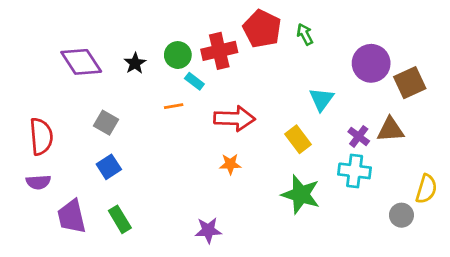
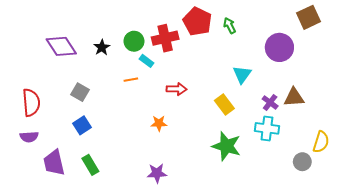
brown square: (410, 83) -> (309, 17), moved
red arrow: (234, 119) -> (177, 89), size x0.7
orange star: (230, 164) -> (159, 123), moved

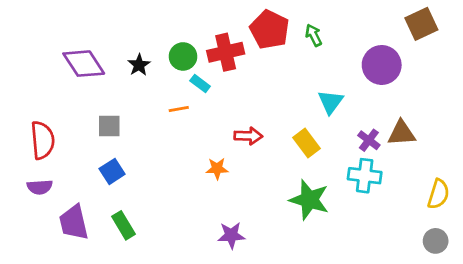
red arrow: (177, 89) -> (248, 136), moved
gray square: (80, 92) -> (109, 126), turned -30
gray circle: (302, 162) -> (436, 241), moved
purple star: (157, 173) -> (231, 235), moved

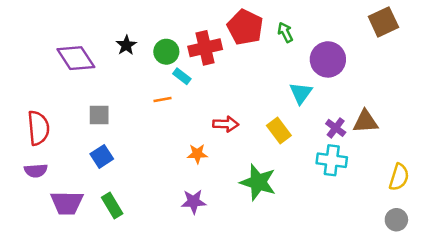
black star: (139, 65) -> (126, 45), moved
purple circle: (382, 65) -> (328, 59), moved
green star: (309, 200) -> (258, 182), moved
purple trapezoid: (74, 222) -> (67, 203), turned -76
purple star: (231, 235) -> (193, 202), moved

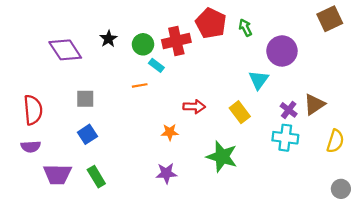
brown triangle: (365, 121) -> (314, 104), turned -30
yellow semicircle: (399, 177) -> (335, 141), moved

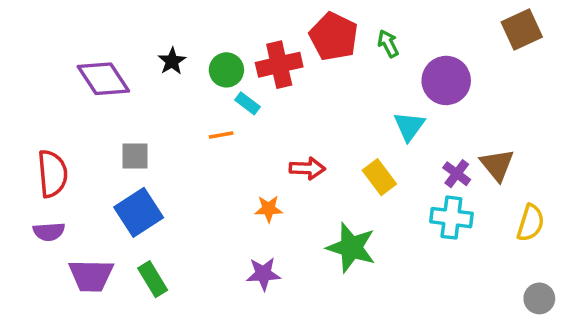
brown triangle: (314, 104) -> (497, 165), turned -35
blue square: (87, 134) -> (139, 212), size x1.5

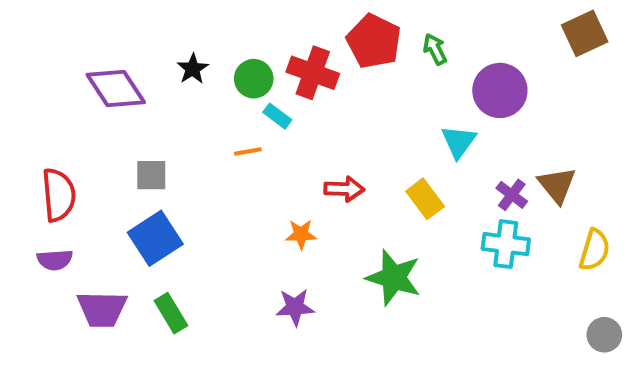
red cross: (279, 65) -> (313, 73), turned 33

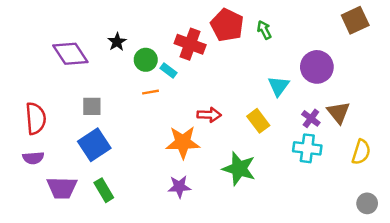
green circle: (254, 79) -> (146, 60), moved
purple circle: (500, 90) -> (317, 67), moved
orange star: (301, 234) -> (183, 142), size x1.8

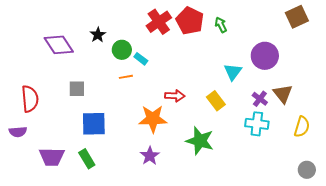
red cross: (190, 44) -> (159, 22), moved, turned 35
blue square: (94, 145) -> (94, 124), moved, turned 32
purple semicircle: (33, 158) -> (18, 132), moved
purple star: (179, 187) -> (150, 156), turned -30

